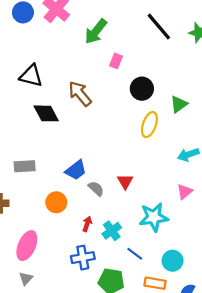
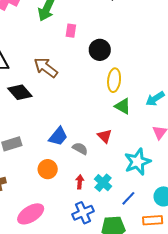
green triangle: (179, 104) -> (123, 106), moved, turned -42
pink ellipse: (27, 246) -> (31, 214), turned 48
blue line: (135, 254) -> (128, 198), turned -70

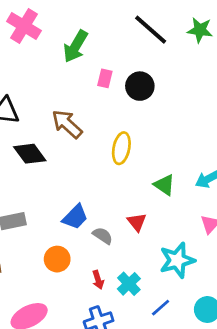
black circle: (100, 50) -> (140, 86), moved
yellow ellipse: (114, 80) -> (121, 148), moved
red arrow: (80, 182) -> (98, 280), turned 152

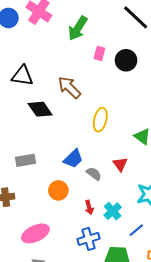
yellow ellipse: (121, 148) -> (100, 120), moved

